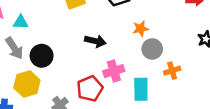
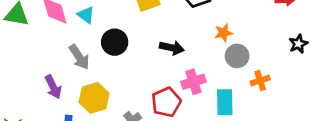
cyan triangle: (21, 22) -> (86, 15), moved, turned 35
black circle: (42, 56) -> (115, 42), moved

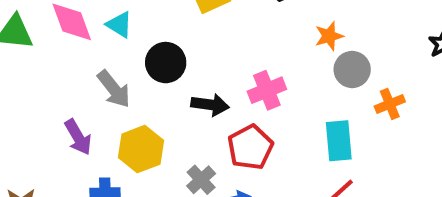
black arrow: (172, 48) -> (210, 105), moved
pink cross: (193, 82) -> (267, 90), moved

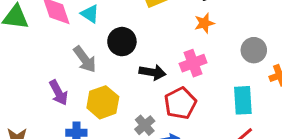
orange star: (329, 36) -> (204, 23), moved

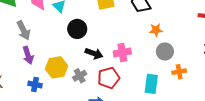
orange star: (204, 23) -> (156, 30), moved
gray arrow: (85, 59) -> (23, 30), moved
gray cross: (145, 125) -> (80, 76), moved

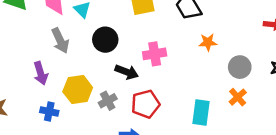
gray arrow: (23, 30) -> (60, 41), moved
gray circle: (165, 52) -> (240, 67), moved
pink cross: (122, 53) -> (155, 54), moved
orange cross: (179, 72) -> (238, 97), turned -32

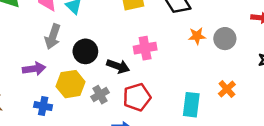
black circle: (105, 40) -> (85, 51), moved
gray arrow: (60, 41) -> (53, 37), turned 45
gray circle: (240, 67) -> (225, 39), moved
purple arrow: (41, 73) -> (34, 69), turned -80

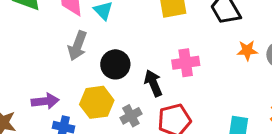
black arrow: (118, 66) -> (153, 83), turned -135
purple arrow: (34, 69) -> (45, 101), moved

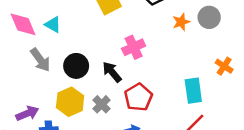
gray arrow: (77, 46) -> (40, 60), turned -40

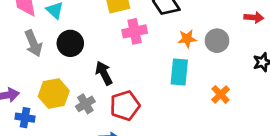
pink cross: (134, 47) -> (135, 31), moved
black circle: (76, 66) -> (70, 43), moved
cyan rectangle: (193, 91) -> (179, 72), moved

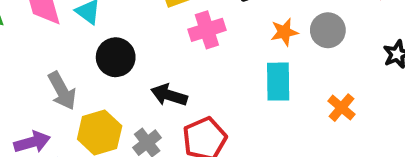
gray arrow: (33, 43) -> (62, 91), moved
black arrow: (104, 73) -> (169, 95), turned -40

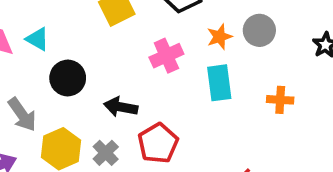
pink cross: (207, 30) -> (166, 56), moved
orange cross: (341, 108) -> (280, 100), turned -30

